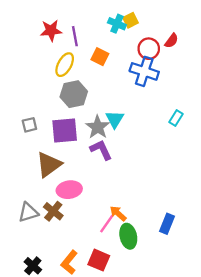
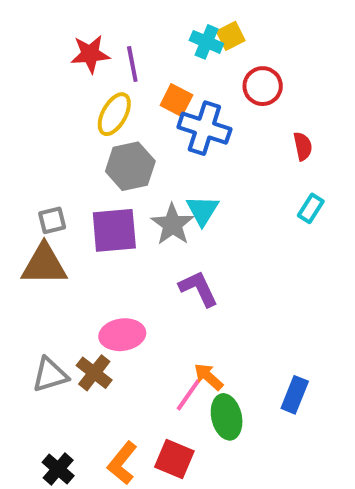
red semicircle: (171, 41) -> (303, 146), moved, turned -49
blue cross: (144, 71) -> (204, 128), moved
purple L-shape: (101, 150) -> (198, 289), moved
brown triangle: (49, 165) -> (44, 265), moved, turned 36

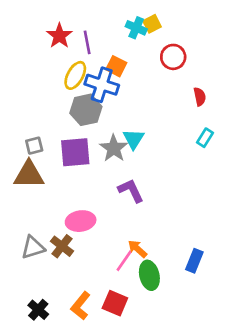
red star: (90, 54) -> (59, 36), turned -30
blue cross: (204, 128) -> (102, 85), moved

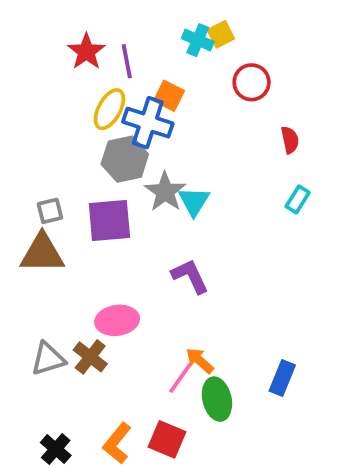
gray star: (114, 148) -> (165, 192), moved

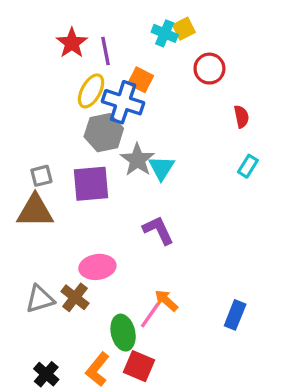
green ellipse: (217, 399) -> (123, 333), moved

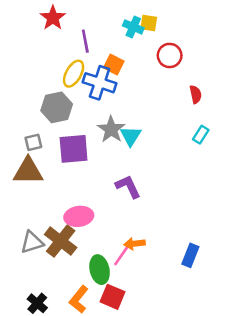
yellow square: (184, 29) -> (149, 23), turned 36
red star: (72, 43) -> (53, 18), moved
gray hexagon: (104, 133) -> (57, 107), moved
brown cross: (75, 297) -> (61, 241), size x1.4
orange arrow: (166, 301) -> (135, 244), turned -48

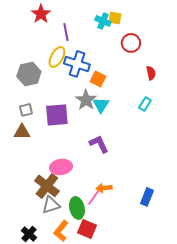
orange square: (114, 65) -> (98, 79), moved
gray hexagon: (57, 107) -> (29, 74), moved
cyan rectangle: (201, 135) -> (145, 104), moved
brown triangle: (28, 171) -> (22, 132), size x0.7
gray triangle: (32, 242) -> (51, 205), moved

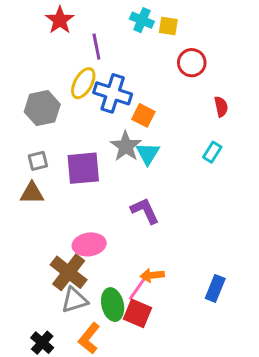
cyan cross: (103, 21) -> (142, 20), moved
red square: (87, 229) -> (138, 313), moved

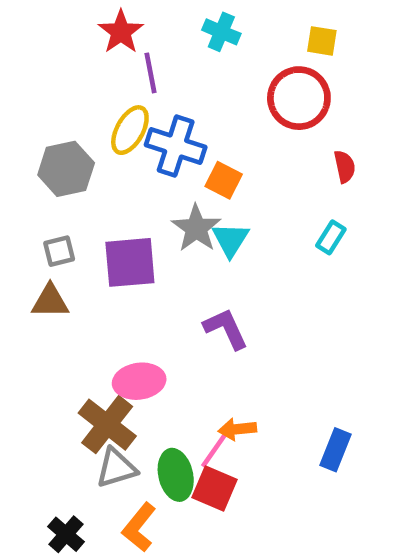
red star: (60, 20) -> (121, 32), moved
yellow square: (168, 26) -> (322, 41), moved
red circle: (192, 63) -> (299, 98), size x1.4

